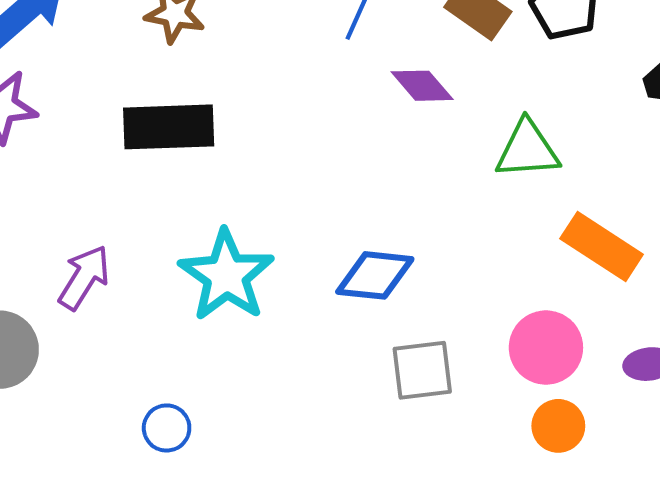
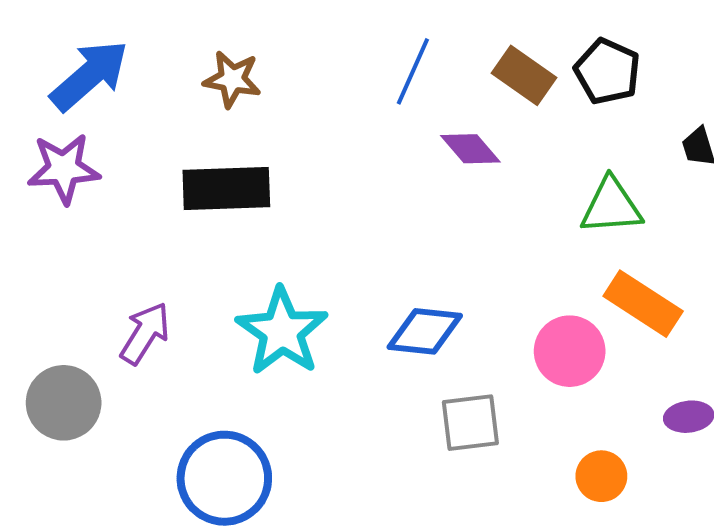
green triangle: (527, 150) -> (611, 206), moved
pink circle: (546, 348) -> (570, 351), moved
blue circle: (167, 428) -> (224, 478), size x2.0

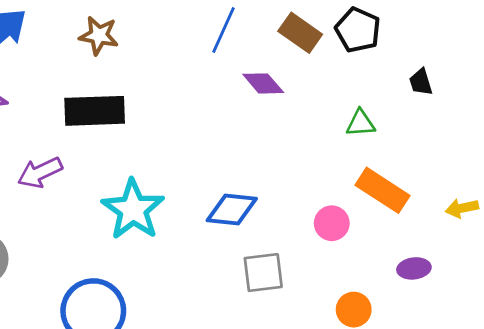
green triangle: (611, 206) -> (361, 123), size x0.7
purple arrow: (145, 333) -> (40, 173), moved, turned -147
pink circle: (570, 351) -> (332, 223), size x0.7

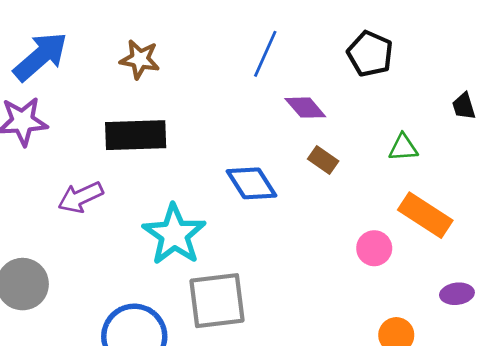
black pentagon: (358, 30) -> (370, 54), moved
brown rectangle: (300, 33) -> (323, 160), moved, size x0.7
blue diamond: (232, 210) -> (251, 183), moved, turned 51
gray square: (263, 273) -> (217, 301), moved, size x1.4

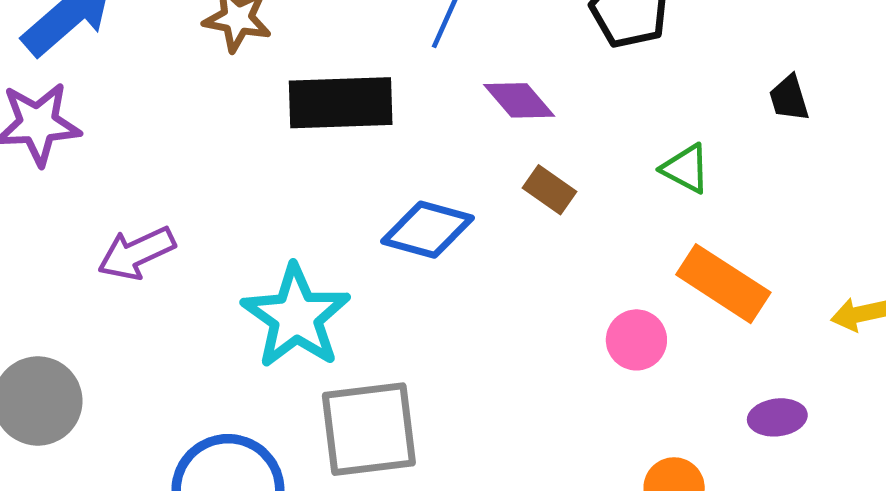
black rectangle: (136, 135) -> (341, 103), moved
green triangle: (403, 148) -> (686, 169), turned 32
blue diamond: (251, 183) -> (428, 230), turned -42

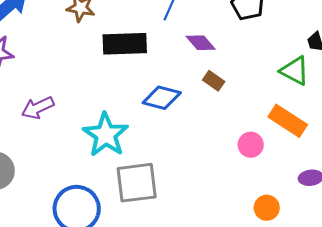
green triangle: (686, 169) -> (295, 71), moved, size x1.4

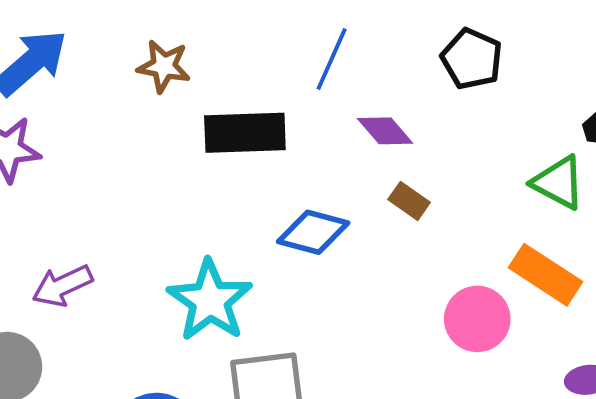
purple arrow: (38, 108) -> (62, 286), moved
pink circle: (251, 145) -> (477, 319), size x1.4

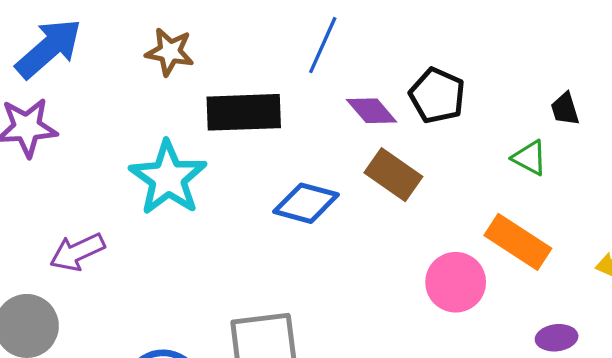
black pentagon: (472, 59) -> (437, 96), moved
green triangle: (558, 182) -> (530, 158), size x0.7
brown rectangle: (409, 201) -> (393, 175), size x1.5
cyan star: (210, 300) -> (168, 178), moved

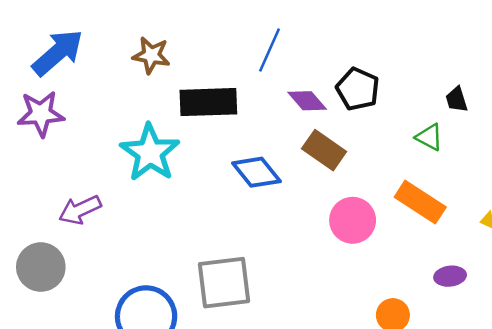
blue diamond: (306, 203) -> (256, 172), turned 36
pink circle: (456, 282) -> (353, 220), moved

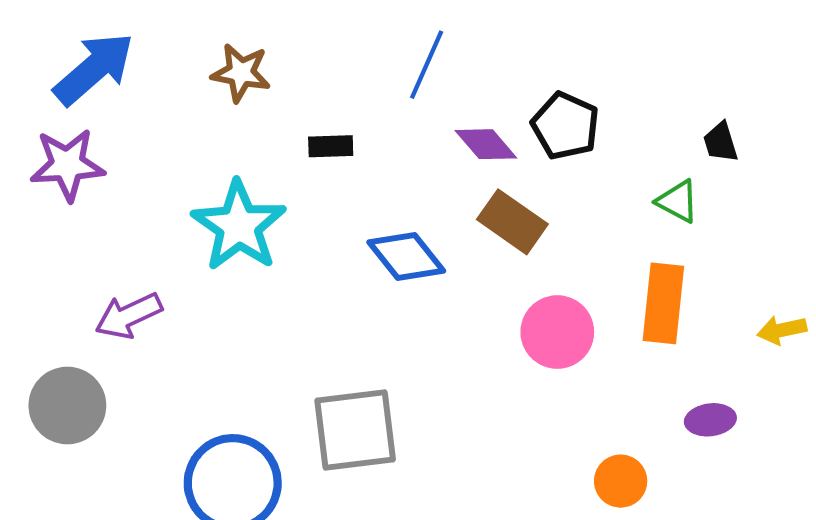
black rectangle: (208, 102) -> (331, 146), size x0.5
orange rectangle: (420, 202) -> (663, 303), turned 63

